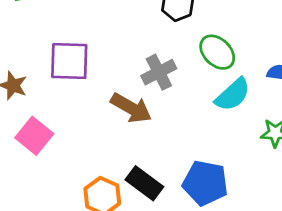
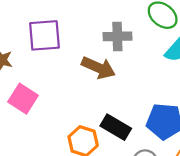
gray cross: (159, 72) -> (117, 36), turned 32

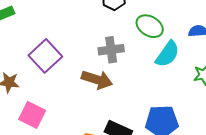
purple square: (45, 35) -> (45, 56), turned -32

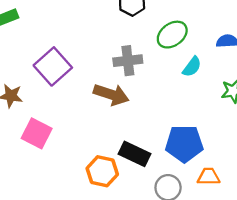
green ellipse: (150, 26) -> (172, 35), turned -68
cyan semicircle: (167, 54) -> (192, 67), size x0.7

